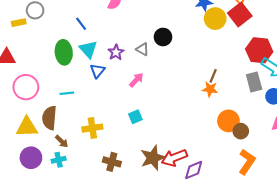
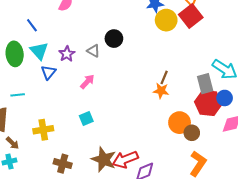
red hexagon: (259, 50) -> (208, 103), moved
brown star: (153, 158) -> (104, 159), turned -30

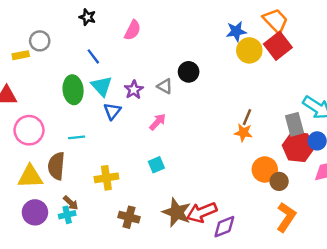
brown arrow: (13, 143) -> (71, 203), moved

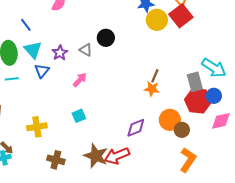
cyan line: (77, 137) -> (12, 79), moved
purple diamond: (224, 227) -> (136, 128), moved

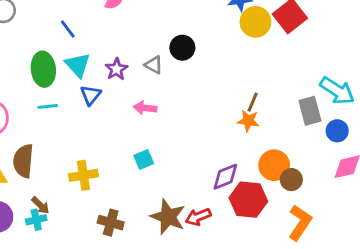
pink arrow: (80, 80) -> (145, 108), turned -126
red hexagon: (198, 101) -> (248, 200), moved
red arrow: (117, 156) -> (198, 217), size x0.7

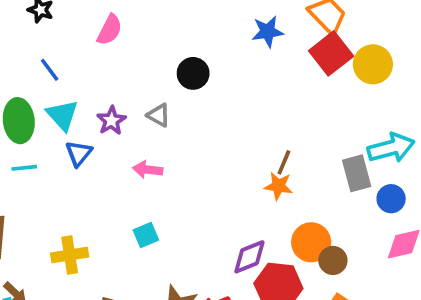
yellow circle: (255, 22) -> (373, 64), moved
black circle: (182, 48) -> (193, 73), moved
cyan arrow: (337, 91) -> (391, 148), turned -48

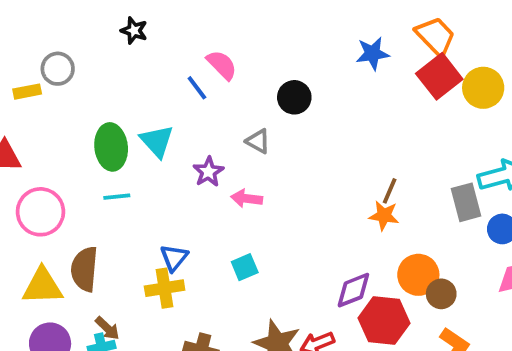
pink semicircle: (110, 30) -> (222, 65), moved, turned -72
blue line: (50, 70) -> (197, 88), moved
purple star: (111, 121) -> (208, 172), moved
blue triangle: (79, 153) -> (174, 258), moved

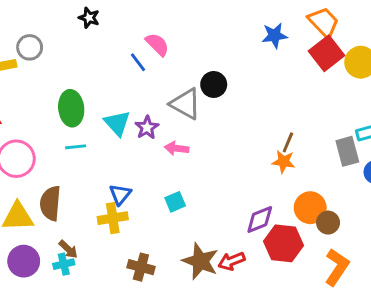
black circle: (294, 97) -> (214, 84), moved
cyan triangle: (157, 141) -> (117, 123), moved
gray triangle: (258, 141) -> (186, 104), size x1.6

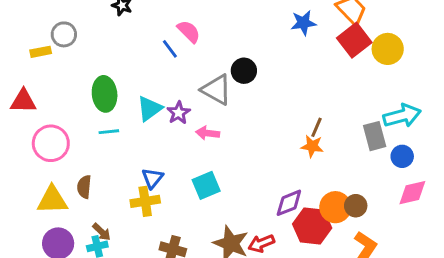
cyan triangle: (117, 123) -> (150, 108), turned 36
cyan square: (175, 202) -> (206, 185), size x1.4
brown semicircle: (50, 203) -> (84, 187), size x0.7
orange circle: (310, 208) -> (335, 207), moved

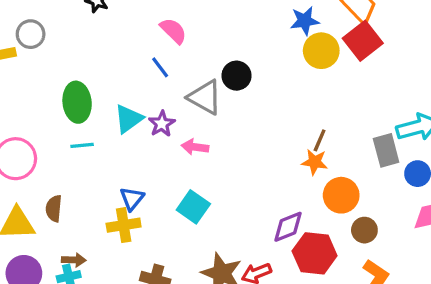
blue line: (170, 49) -> (160, 67), moved
yellow circle: (388, 49) -> (321, 51), moved
cyan square: (206, 185) -> (193, 207), turned -32
orange circle: (335, 207) -> (341, 195), moved
brown arrow: (102, 232) -> (74, 260), turned -42

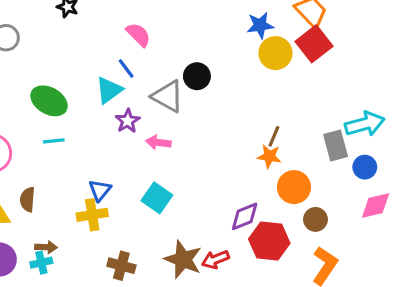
green ellipse: (77, 102) -> (49, 101), turned -54
cyan triangle: (129, 119) -> (109, 90), moved

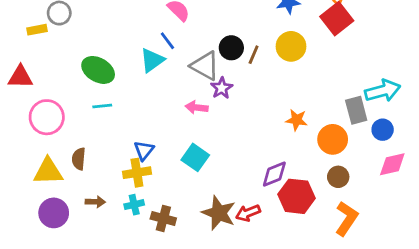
yellow circle: (275, 53) -> (291, 46), moved
purple star: (128, 121) -> (222, 88), moved
brown line: (274, 136) -> (254, 55), moved
orange circle: (294, 187) -> (333, 139), moved
cyan cross: (41, 263) -> (134, 205), moved

